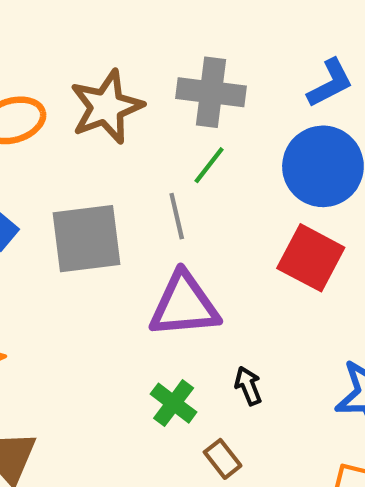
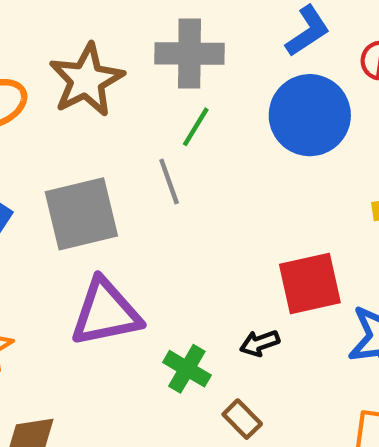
red square: (311, 258) -> (310, 284), moved, turned -34
purple triangle: (184, 305) -> (106, 313), moved
black arrow: (248, 386) -> (260, 343), turned -81

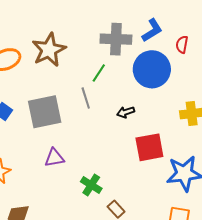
gray cross: (189, 54) -> (116, 39), moved
purple triangle: (106, 313) -> (54, 158), size x0.6
black arrow: (260, 343) -> (126, 112), moved

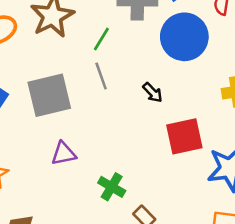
green line: (99, 73) -> (101, 39), moved
black arrow: (126, 112) -> (153, 93), turned -114

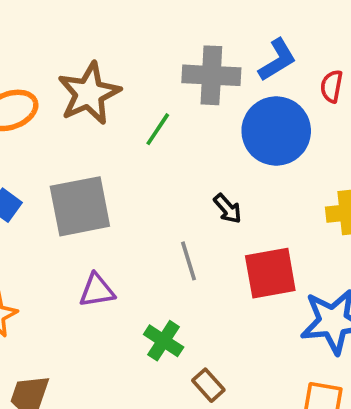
gray line: (101, 76) -> (188, 261), moved

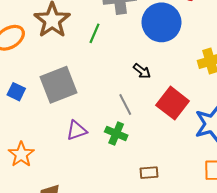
red square: (270, 273) -> (173, 103), turned -32
green cross: (164, 341) -> (116, 134), moved
brown rectangle: (208, 385) -> (149, 173), turned -42

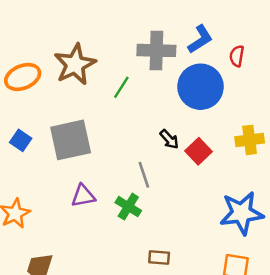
red square: (173, 103) -> (199, 151), moved, size x0.7

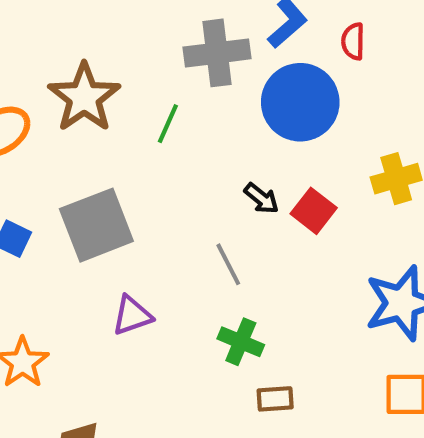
green cross: (128, 207) -> (241, 342), moved

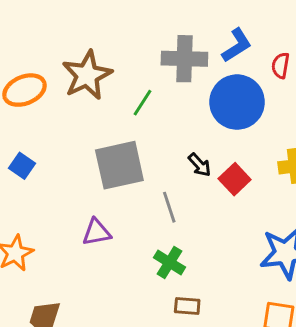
gray square: (96, 225) -> (119, 165), moved

